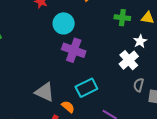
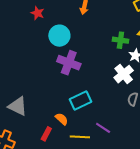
green cross: (122, 18) -> (120, 40), moved
gray triangle: (45, 92) -> (18, 106), moved

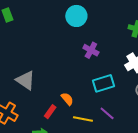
purple cross: (69, 63) -> (91, 50), moved, size x0.7
cyan rectangle: (81, 100) -> (103, 83), moved

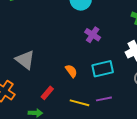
orange semicircle: (67, 99) -> (71, 71), moved
purple line: (107, 113) -> (104, 99), turned -56

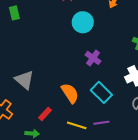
cyan rectangle: (103, 69) -> (101, 92), turned 55
orange semicircle: (71, 71) -> (70, 93), size x1.5

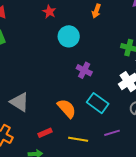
red rectangle: (45, 114) -> (45, 133), turned 32
purple line: (101, 123) -> (112, 133), moved

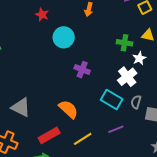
cyan rectangle: (98, 103) -> (112, 100), moved
red rectangle: (45, 133) -> (49, 135), size x1.5
yellow line: (78, 139) -> (83, 139), turned -36

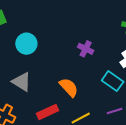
cyan circle: (64, 37) -> (26, 44), moved

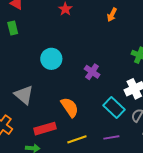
cyan circle: (26, 44) -> (51, 59), moved

